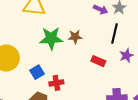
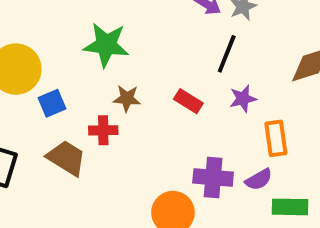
brown star: (75, 37) -> (127, 98), moved
blue square: (37, 72) -> (52, 103), moved

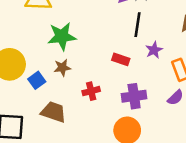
brown star: (127, 98) -> (62, 68), moved
red cross: (103, 130) -> (91, 91), moved
purple cross: (213, 178) -> (134, 96), moved

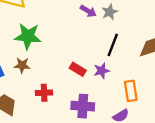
black line: (138, 25) -> (113, 45), moved
purple star: (154, 50) -> (102, 71), moved

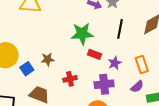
green star: (28, 36) -> (82, 34), moved
purple star: (102, 71) -> (115, 63), moved

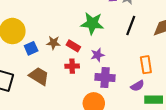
red rectangle: (95, 54) -> (73, 46), moved
purple star: (115, 63) -> (97, 55), moved

